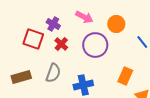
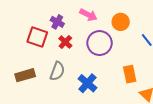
orange rectangle: (125, 76) -> (130, 74), turned -36
blue cross: (83, 85) -> (87, 83), turned -36

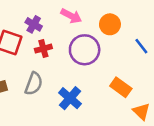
red cross: (65, 42) -> (43, 49), turned 32
orange rectangle: (130, 74) -> (121, 87), turned -42

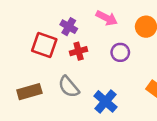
purple circle: (85, 50) -> (120, 52), size x0.6
gray semicircle: (34, 84) -> (69, 87), turned 120

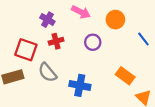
red square: (44, 45) -> (26, 50), moved
blue cross: (106, 101) -> (80, 85), turned -30

